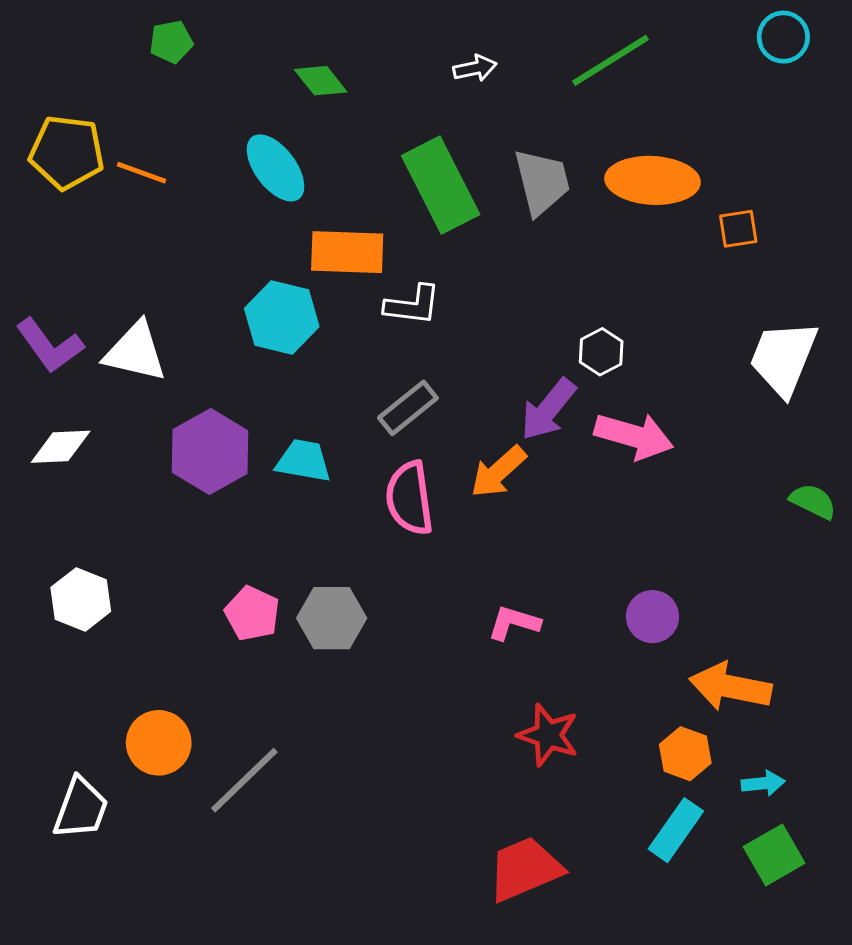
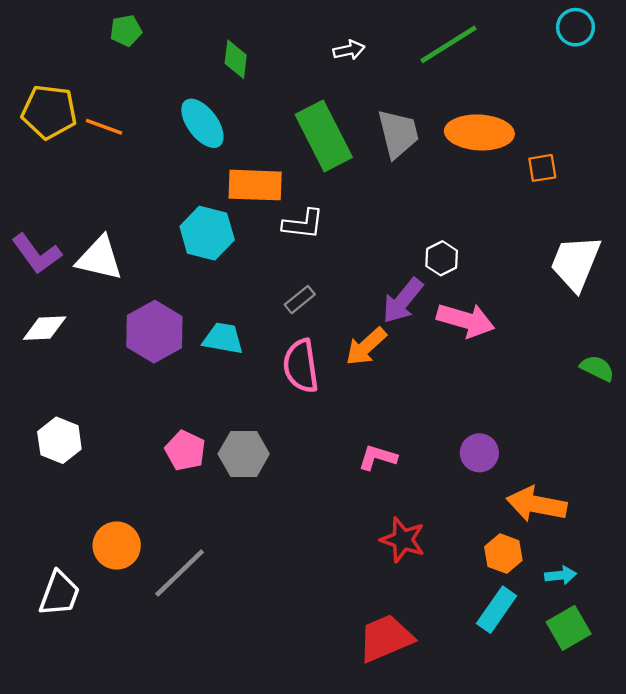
green diamond: (321, 81) -> (236, 59), turned 45
gray rectangle: (408, 408) -> (300, 300), size x0.7

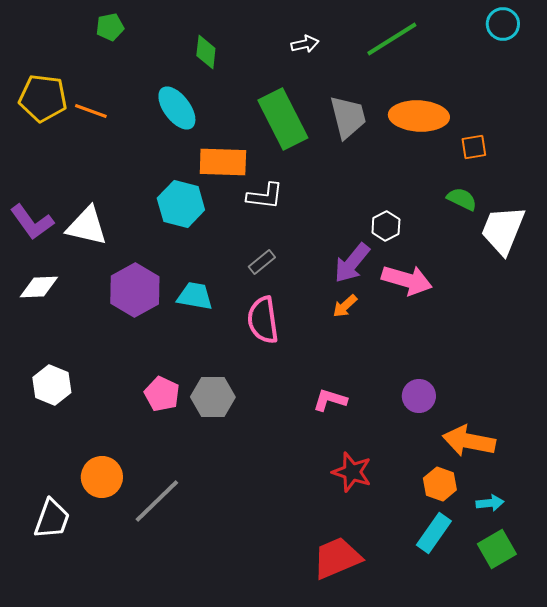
orange arrow: (366, 346) -> (345, 306), moved, size x0.7
green semicircle: (597, 368) -> (462, 199), moved

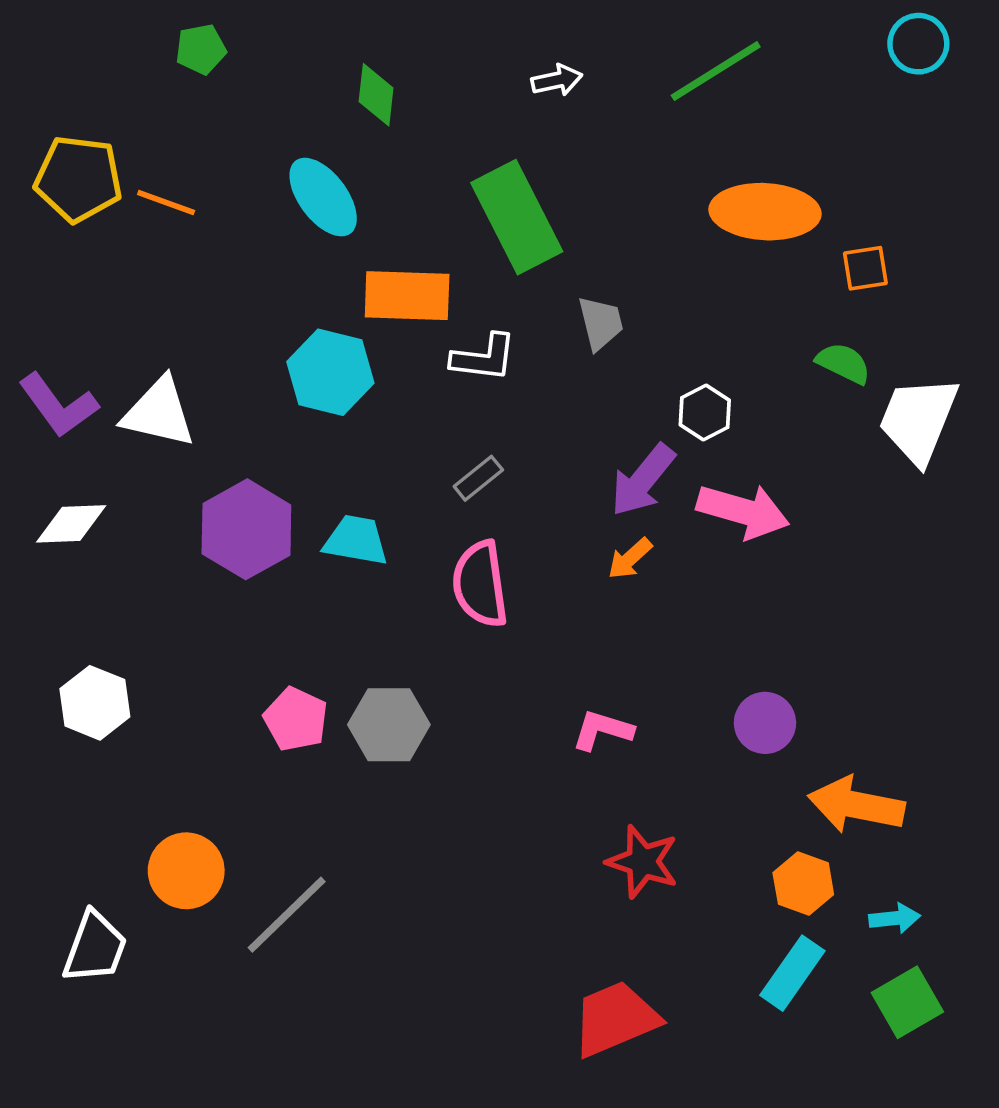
gray trapezoid: (348, 117) -> (601, 323), moved, size x0.7

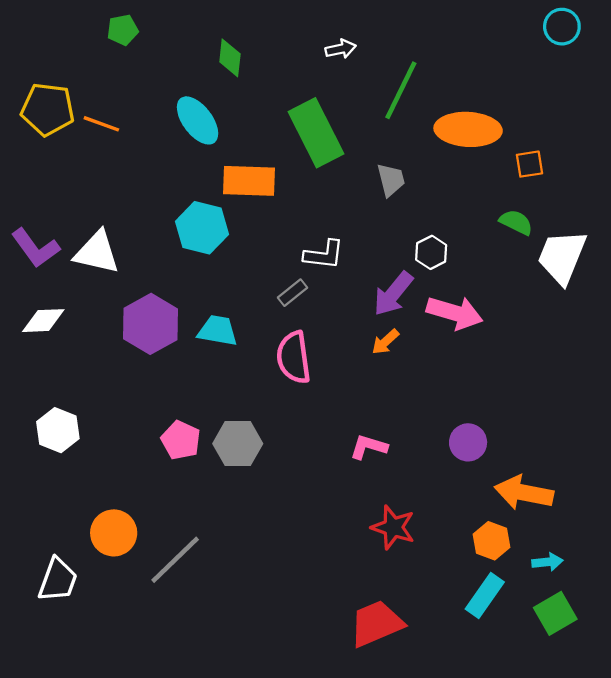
green line: (716, 71) -> (401, 90), moved, turned -32
gray trapezoid: (601, 323) -> (391, 180), moved
white L-shape: (484, 358) -> (324, 255), moved

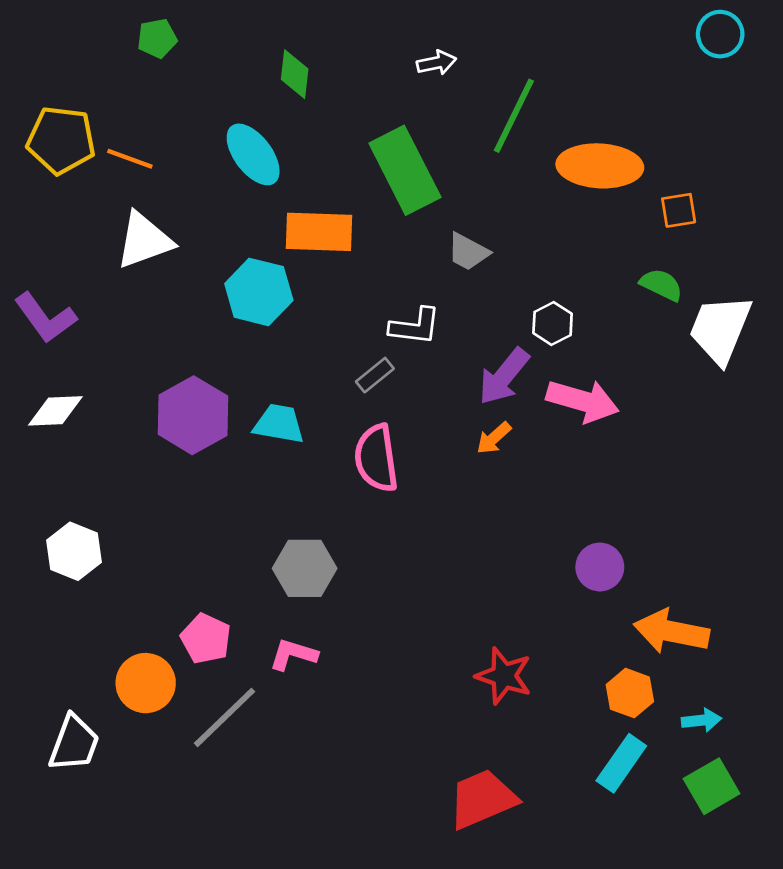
gray trapezoid: (391, 180) -> (468, 252), moved, turned 132
white triangle: (97, 252) -> (144, 240), moved, turned -33
pink pentagon: (181, 440) -> (206, 639), moved
pink L-shape: (369, 447) -> (293, 654), moved

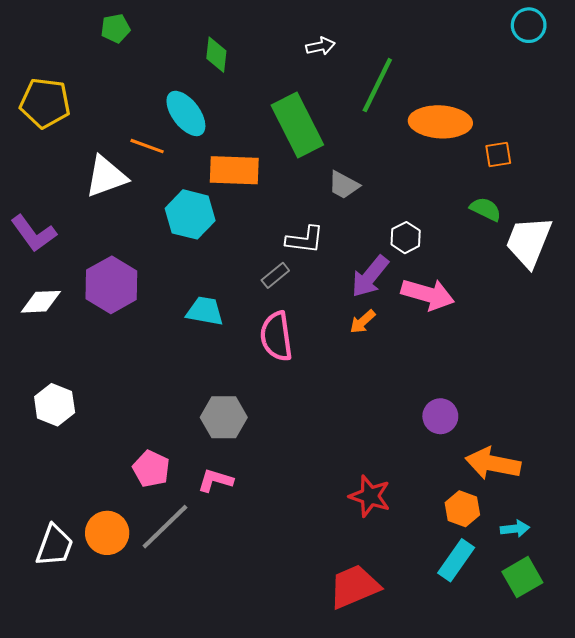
orange line: (130, 159) -> (147, 146), moved
purple hexagon: (193, 415) -> (111, 285), moved
orange circle: (146, 683) -> (107, 533), moved

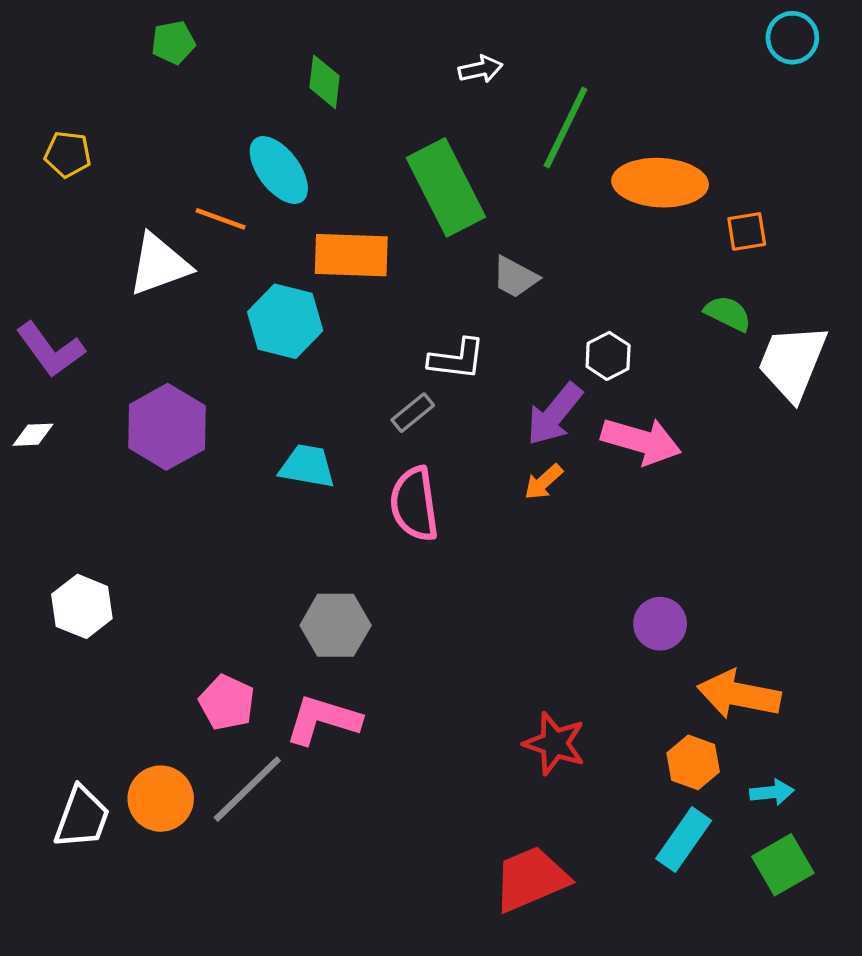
yellow pentagon: (45, 103) -> (68, 154), size x0.6
white diamond: (41, 302) -> (33, 435), moved, size x0.7
pink L-shape: (215, 480) -> (323, 720), size x1.4

